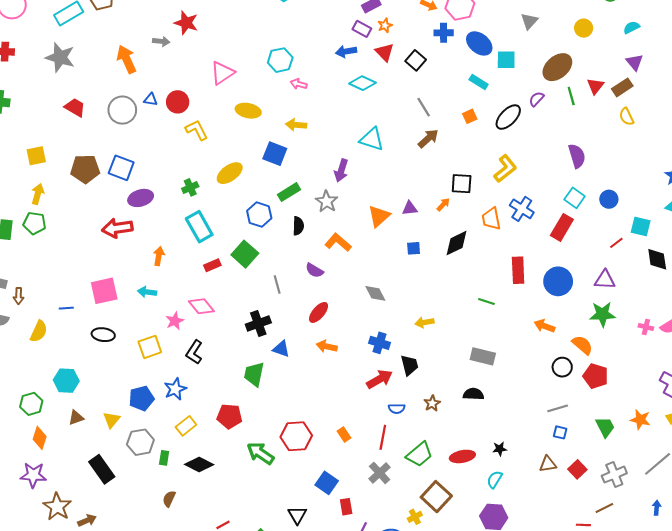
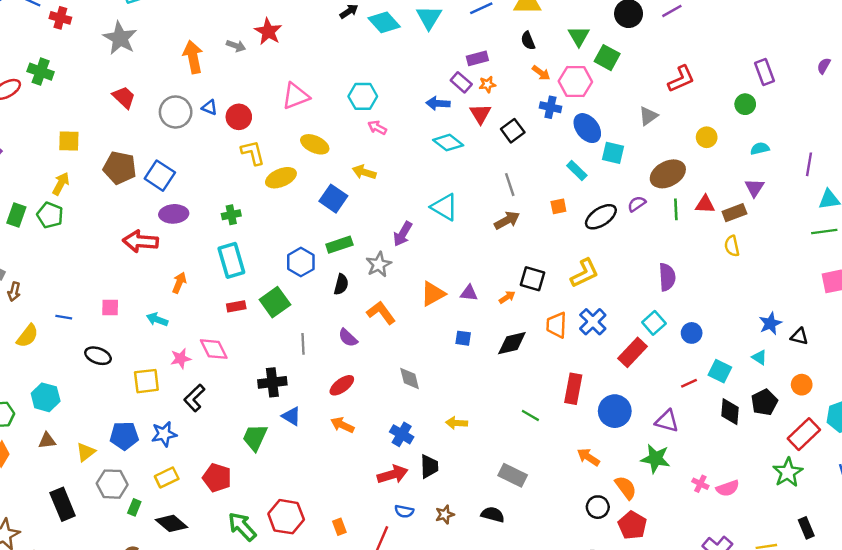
red triangle: (595, 86) -> (705, 204), turned 42
yellow ellipse: (230, 173) -> (281, 178), moved
pink square: (104, 291) -> (110, 307), size x0.6

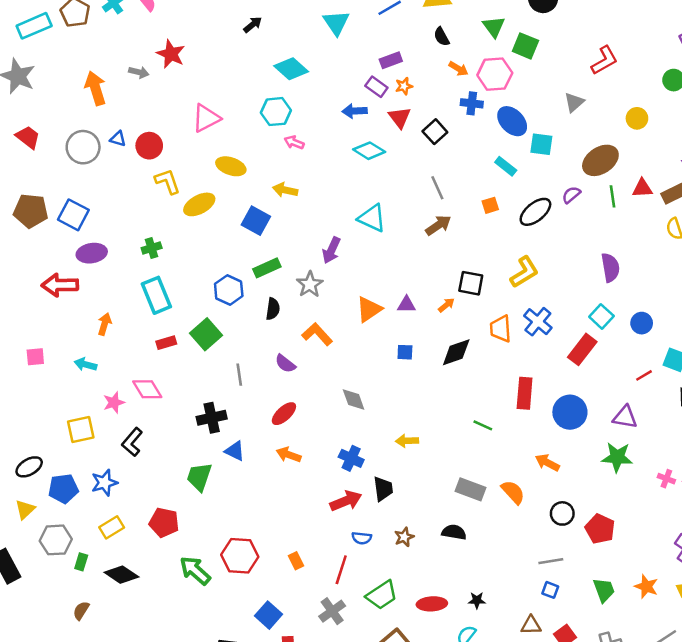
cyan diamond: (384, 22) -> (291, 69), moved
black ellipse: (98, 356) -> (29, 467), moved, turned -45
orange semicircle: (626, 488) -> (513, 492), moved

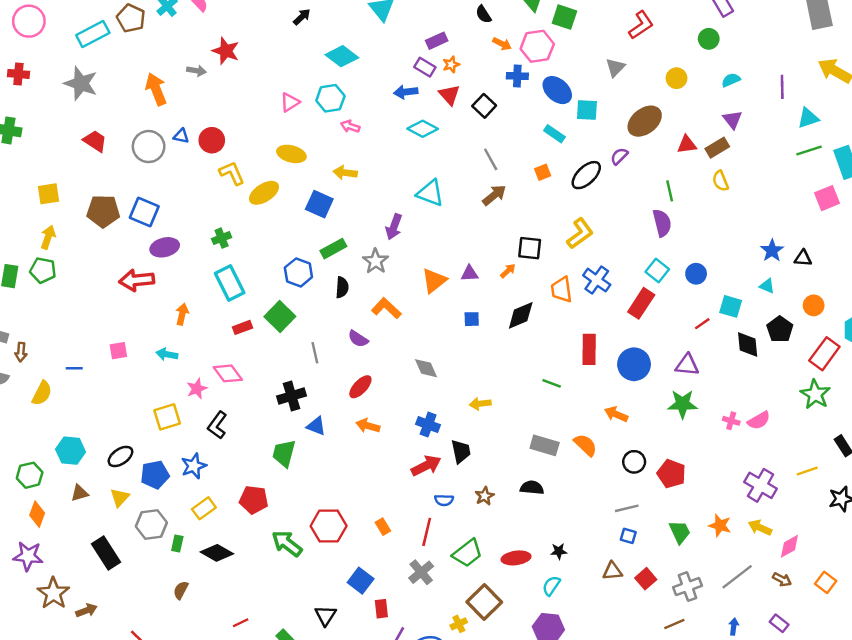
pink triangle: (206, 118) -> (290, 102), moved, size x0.7
green line: (613, 196) -> (670, 191), moved

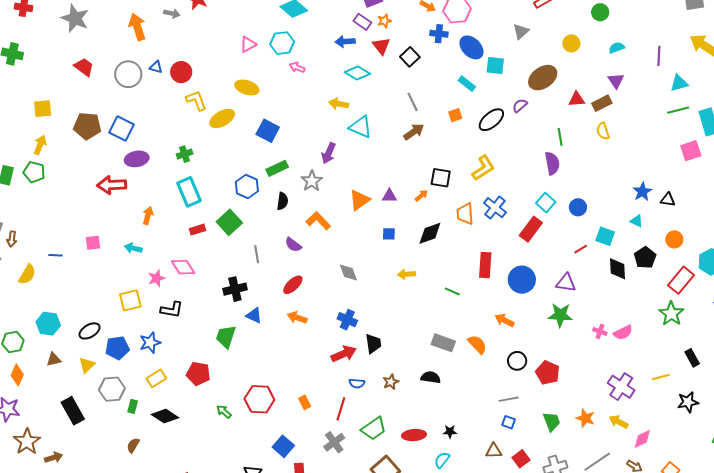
yellow arrow: (345, 173) -> (339, 104), moved
yellow arrow: (480, 404) -> (407, 274), moved
black L-shape: (217, 425) -> (172, 310), turned -120
green arrow: (287, 543) -> (224, 412), size x0.6

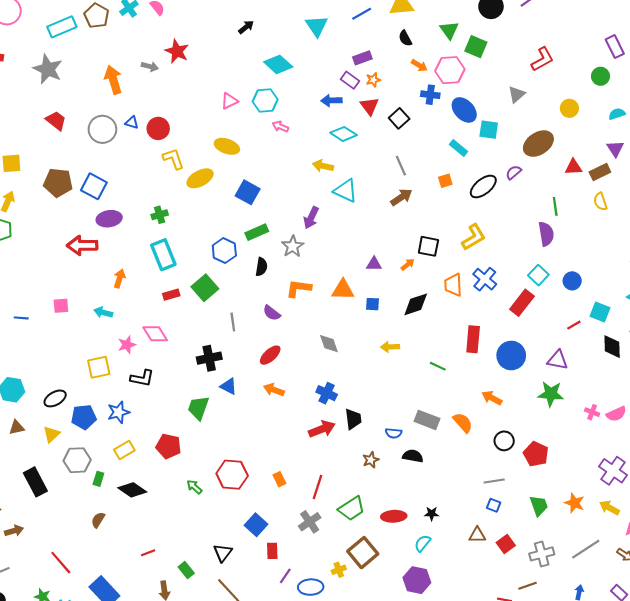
orange triangle: (359, 200) -> (343, 290), moved, turned 35
orange L-shape: (318, 221) -> (299, 288), turned -40
blue semicircle: (357, 383) -> (393, 433), moved

